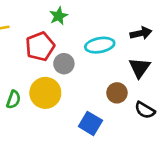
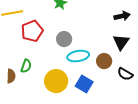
cyan ellipse: (100, 45) -> (78, 56), moved
red pentagon: (40, 46) -> (32, 31), moved
yellow circle: (45, 93) -> (56, 81), moved

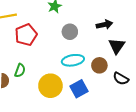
black arrow: (122, 16) -> (104, 25), moved
gray circle: (64, 39) -> (70, 32), moved
blue square: (84, 84) -> (79, 89), turned 30

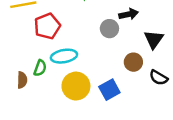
black arrow: (104, 25) -> (129, 14), moved
gray circle: (70, 32) -> (109, 29), moved
cyan ellipse: (73, 60) -> (64, 56), moved

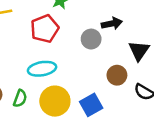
red pentagon: (47, 26) -> (45, 29), moved
green semicircle: (40, 68) -> (20, 98), moved

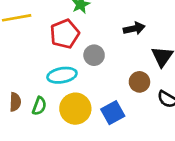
gray circle: (91, 39) -> (94, 55), moved

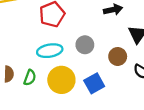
gray circle: (94, 55) -> (85, 45), moved

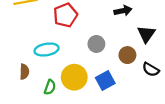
cyan ellipse: (50, 51) -> (47, 50), moved
green semicircle: (30, 78) -> (50, 87), moved

